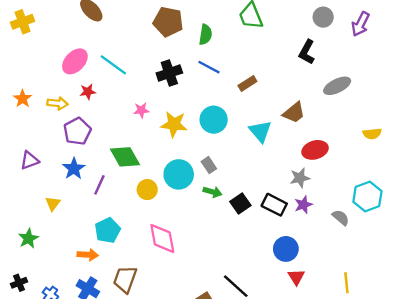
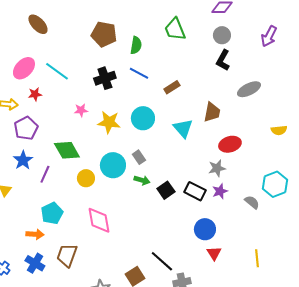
gray circle: (323, 17) -> (222, 35), moved
brown trapezoid: (294, 113) -> (212, 112), turned -40

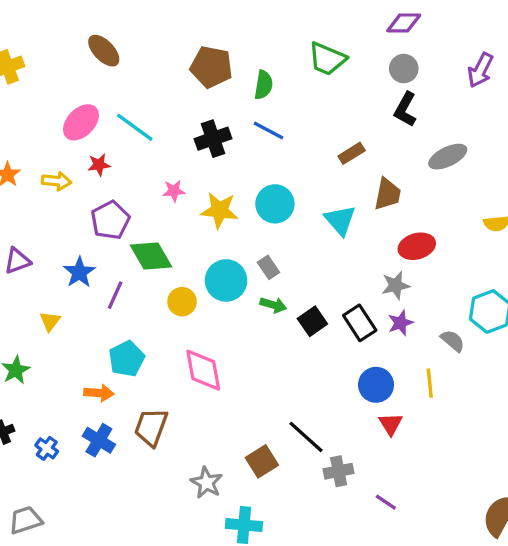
green trapezoid: (175, 29) -> (327, 59), turned -45
brown rectangle: (172, 87) -> (352, 153), moved
purple pentagon: (26, 128) -> (110, 220), moved
black rectangle: (195, 191) -> (360, 323), turned 30
yellow line: (257, 258) -> (430, 383), moved

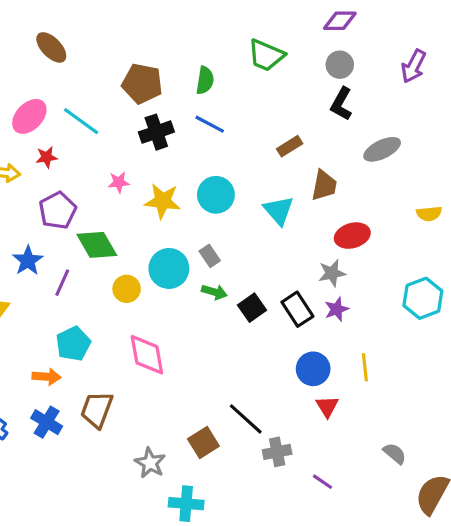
brown pentagon: (211, 67) -> (142, 83), moved
gray semicircle: (453, 341) -> (395, 453), moved

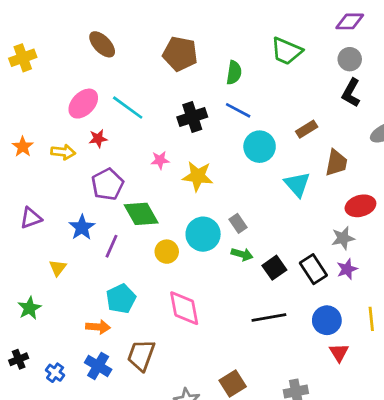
brown pentagon: (142, 83) -> (180, 54), moved
cyan circle: (216, 195) -> (260, 147), moved
black line: (246, 419) -> (269, 318), moved, turned -52

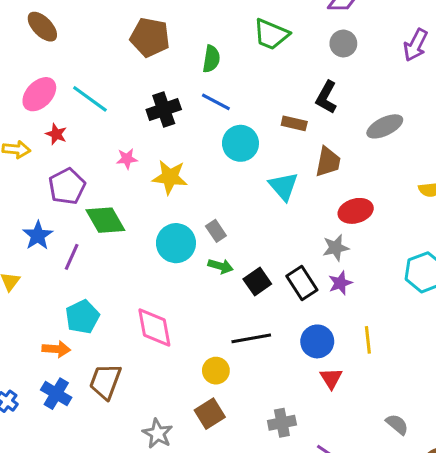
brown ellipse: (102, 44) -> (42, 27), moved
black L-shape: (351, 93) -> (326, 97), moved
brown rectangle: (307, 129) -> (294, 123), turned 45
red star: (98, 139) -> (56, 134), turned 30
yellow circle: (167, 252) -> (216, 371), moved

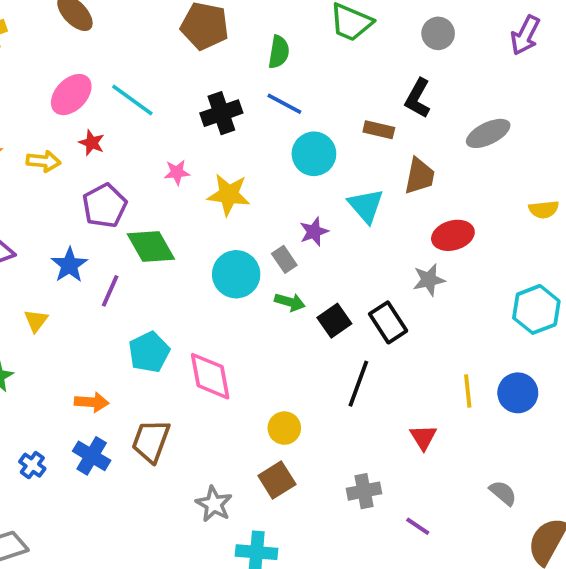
purple star: (340, 283) -> (314, 232), moved
cyan pentagon: (82, 317) -> (149, 352), moved
black line: (251, 338) -> (358, 384), moved, turned -60
blue circle: (317, 341) -> (518, 393), moved

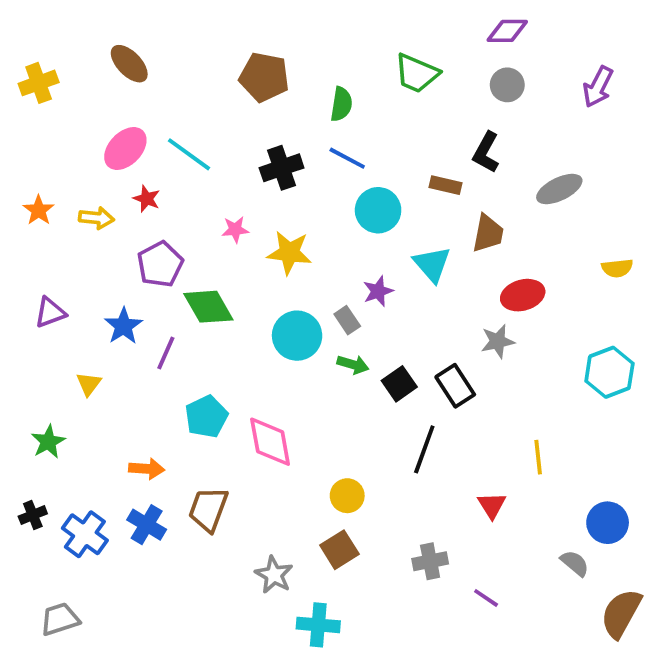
blue circle: (518, 393) -> (608, 523), moved
blue cross: (32, 465) -> (85, 534), size x1.6

